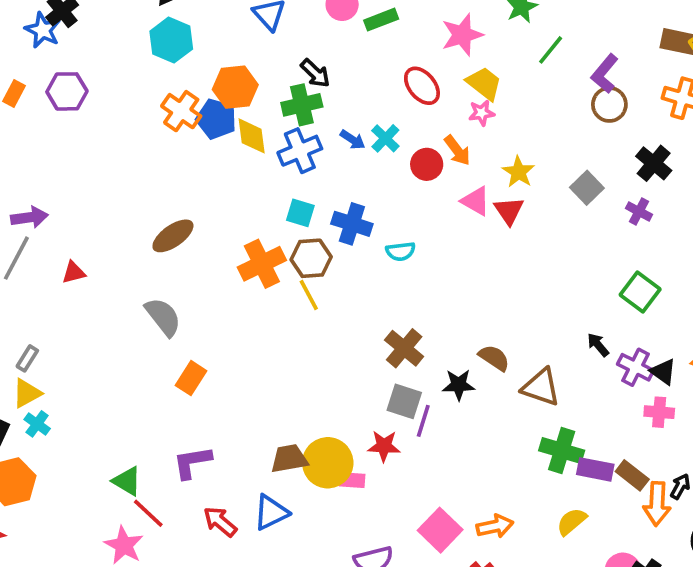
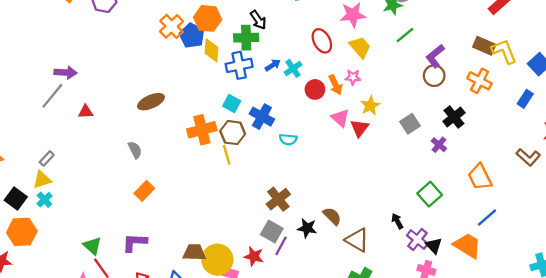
pink star: (482, 113) -> (353, 77), moved
blue arrow: (353, 140) -> (273, 65), turned -77
gray semicircle: (163, 317) -> (135, 150), size x0.7

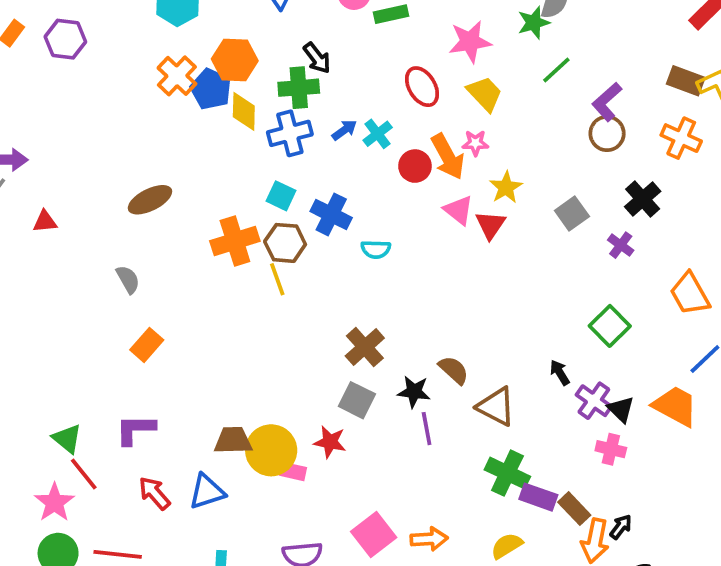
orange arrow: (335, 85) -> (448, 157), size x1.4
purple line: (281, 246) -> (427, 429), moved, turned -36

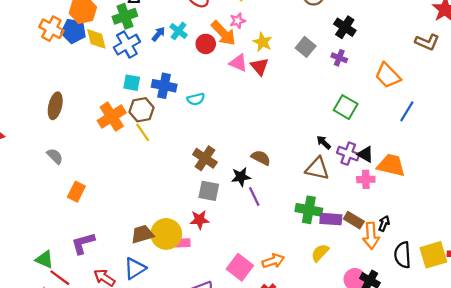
brown ellipse: (150, 200) -> (55, 106), turned -35
orange trapezoid: (675, 406) -> (391, 165), moved
brown triangle: (496, 407) -> (317, 169), moved

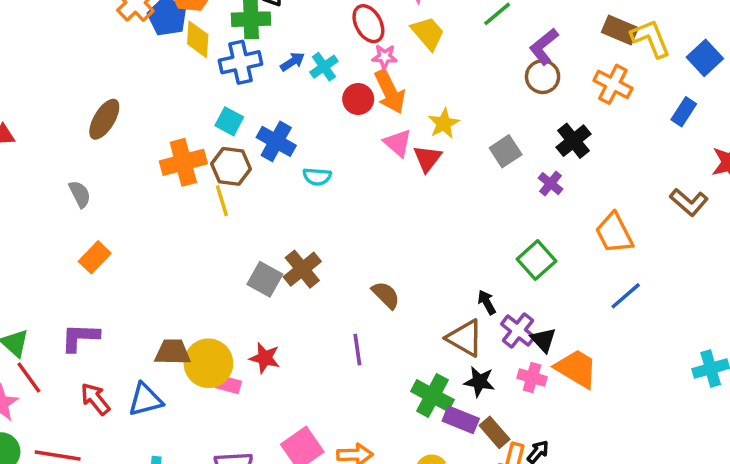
pink star: (238, 21) -> (385, 57), moved
black star: (241, 177) -> (479, 382), moved
gray square: (209, 191) -> (265, 279), moved

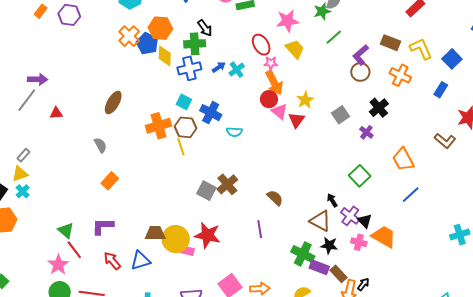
brown rectangle: (620, 30) -> (391, 43), moved
red circle: (358, 99) -> (269, 99), moved
red star: (265, 358) -> (207, 235), size x1.5

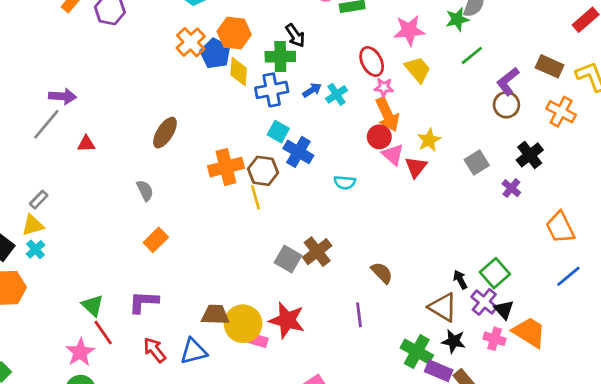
cyan square: (184, 102) -> (278, 132), moved
cyan semicircle: (234, 132) -> (345, 182), moved
green square: (360, 176) -> (495, 273), moved

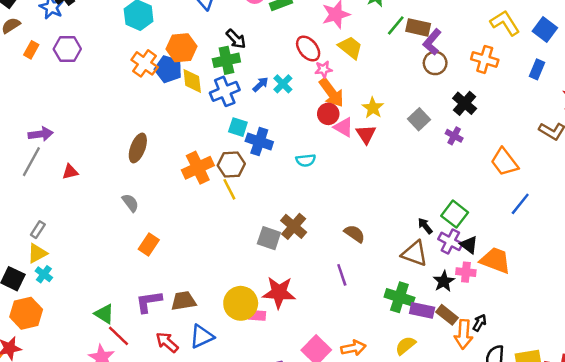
brown rectangle: (550, 66) -> (418, 27), moved
brown trapezoid: (215, 315) -> (183, 301), moved
black star: (454, 341) -> (444, 281), moved, turned -30

